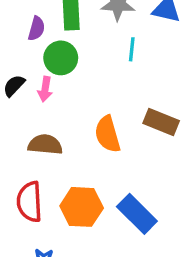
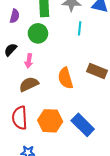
purple semicircle: (36, 28) -> (15, 16), moved
pink arrow: (45, 89) -> (29, 61), moved
brown semicircle: (45, 145) -> (29, 84), turned -30

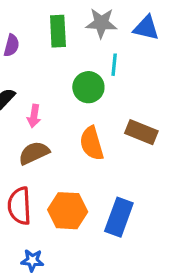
green circle: (38, 33) -> (88, 87), moved
blue rectangle: (83, 125) -> (119, 217), turned 65

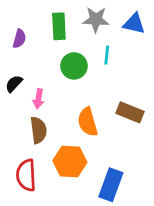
green circle: (88, 87) -> (74, 66), moved
brown semicircle: (34, 153) -> (38, 130), turned 108
orange hexagon: (68, 211) -> (70, 162), moved

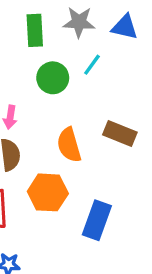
cyan line: (107, 55) -> (92, 65), turned 30

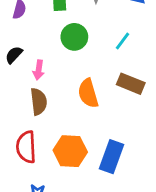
cyan line: (92, 65) -> (123, 41), moved
orange hexagon: (48, 192) -> (70, 151), moved

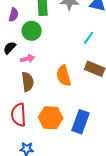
green circle: (74, 37) -> (32, 31), moved
pink arrow: (39, 70) -> (28, 59), turned -112

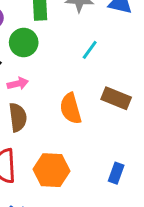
cyan line: (89, 38) -> (90, 50), moved
blue rectangle: (81, 122) -> (116, 173), moved, size x0.6

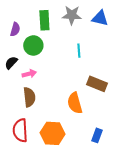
cyan line: (90, 50) -> (79, 51), turned -40
orange semicircle: (71, 109) -> (75, 103), moved

